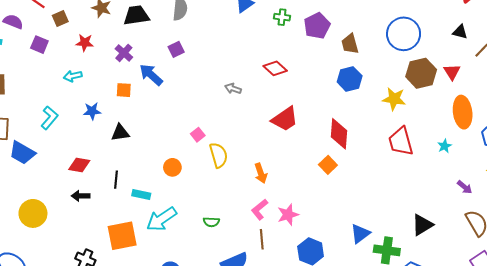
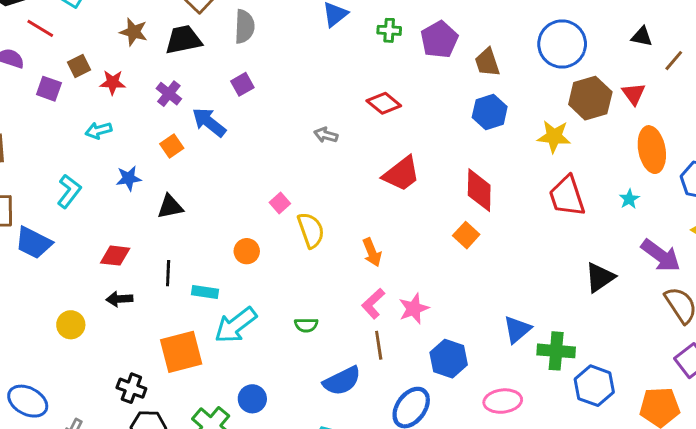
brown square: (60, 19) -> (79, 66), moved
orange square: (124, 90) -> (172, 146), turned -35
purple arrow: (465, 187) -> (661, 255), size x1.8
yellow circle: (33, 213) -> (71, 325), moved, size x0.7
black triangle: (422, 225) -> (600, 277), moved

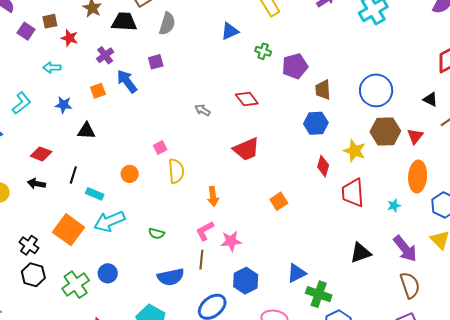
red diamond: (479, 190) -> (323, 166), moved, size x0.7
orange square: (181, 352) -> (68, 230), turned 36

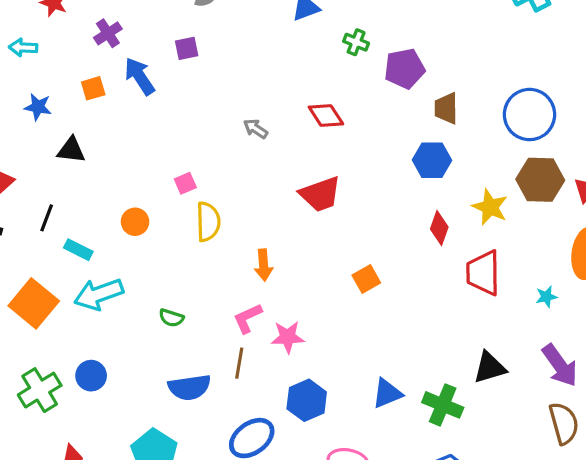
green cross: (319, 294) -> (443, 405), moved

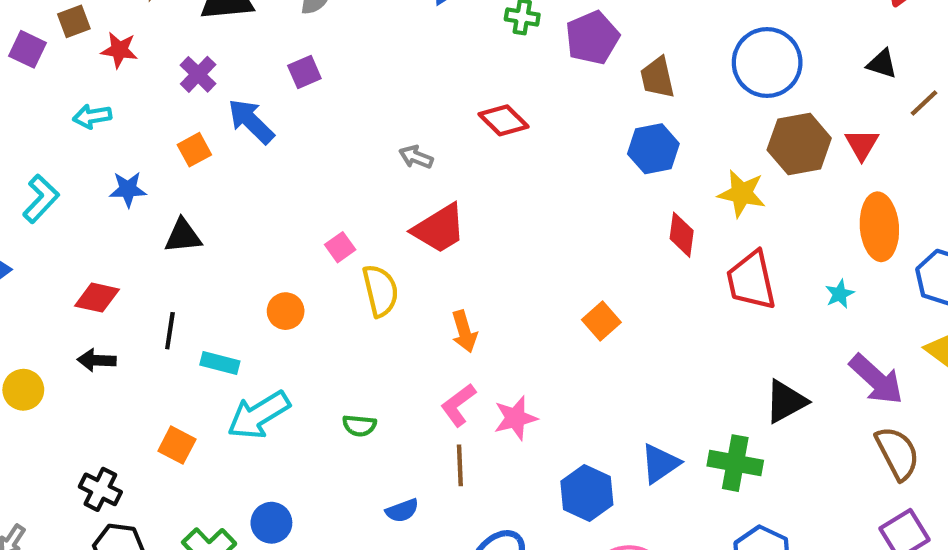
red trapezoid: (320, 194) -> (439, 229), moved
orange square: (34, 303) -> (177, 445), size x0.6
blue semicircle: (189, 387) -> (402, 511), size x0.6
blue hexagon: (307, 400) -> (587, 493), moved

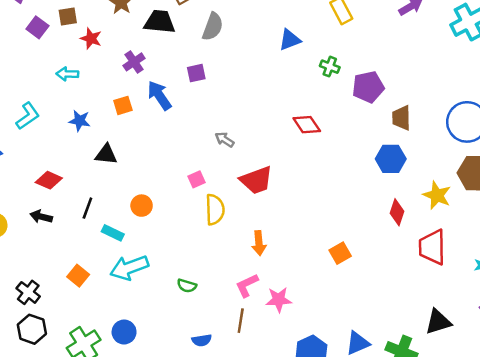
gray arrow: (416, 157) -> (225, 140), moved
orange circle: (286, 311) -> (142, 206), moved

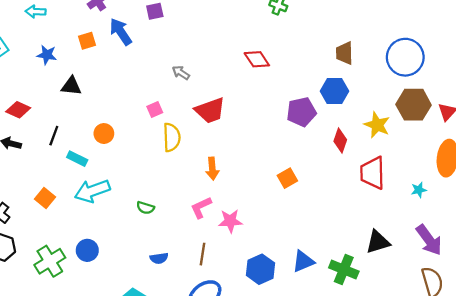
purple pentagon: (368, 87) -> (301, 112), moved
brown line: (241, 321) -> (202, 254), moved

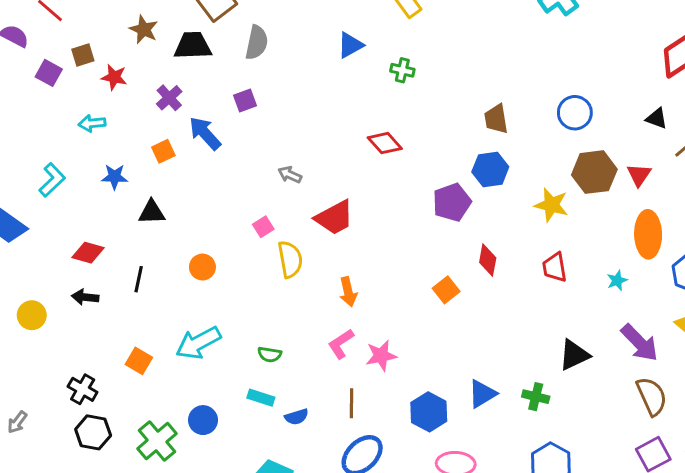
blue circle: (405, 57) -> (575, 113), size x0.7
red diamond: (340, 141) -> (488, 260), moved
cyan rectangle: (77, 159) -> (261, 398), moved
red trapezoid: (373, 173) -> (555, 267), size x0.7
green cross: (344, 269) -> (536, 397), size x0.7

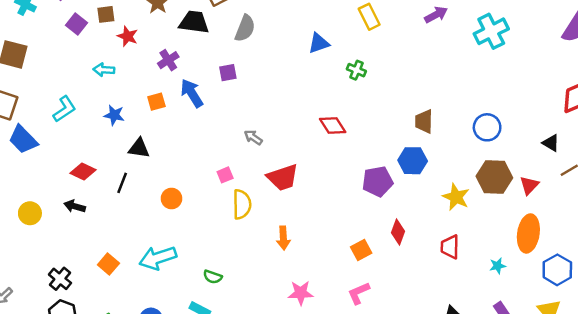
black line: (139, 279) -> (122, 183), moved
pink L-shape: (341, 344) -> (359, 293), moved

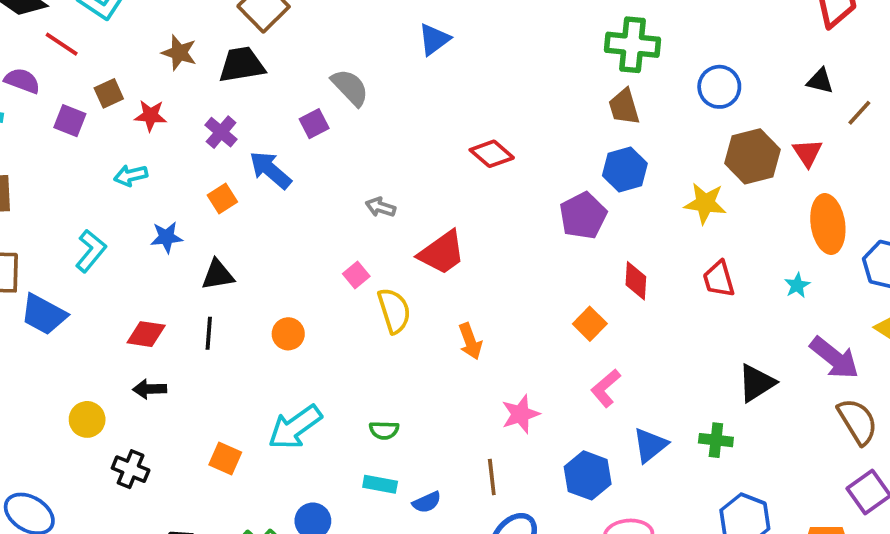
gray semicircle: (245, 28) -> (350, 87), moved, turned -48
green cross: (356, 70) -> (633, 45), moved, size x1.8
black cross: (60, 279) -> (131, 469), moved

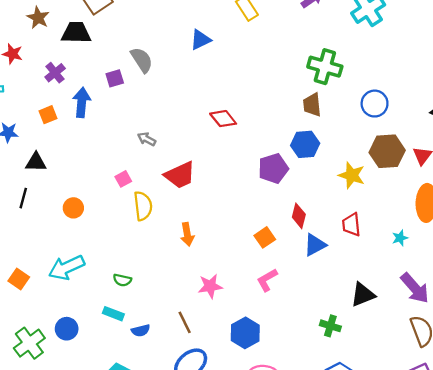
blue arrow: (270, 170) -> (82, 102), turned 44
blue triangle: (650, 445) -> (315, 245), moved
brown line: (492, 477) -> (185, 322), turned -30

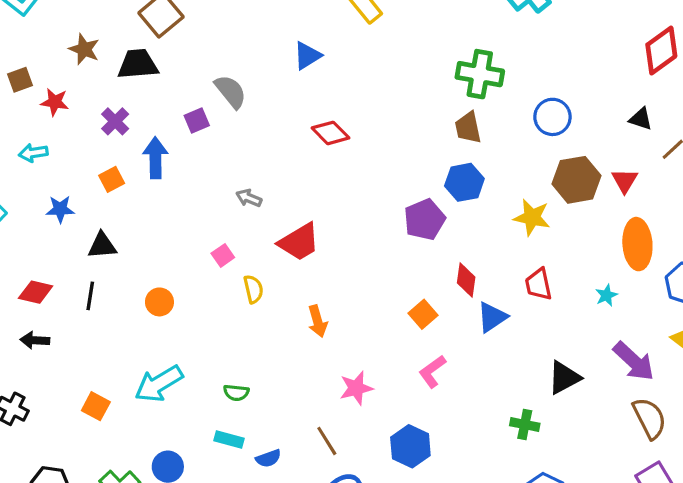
red diamond: (223, 119) -> (330, 133), moved
yellow semicircle: (143, 206) -> (253, 289), size x0.7

